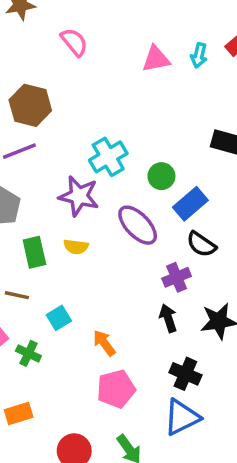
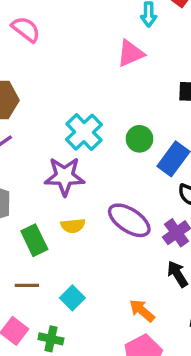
pink triangle: (156, 59) -> (131, 53), moved
purple ellipse: (138, 225) -> (129, 220), moved
orange arrow: (104, 343) -> (142, 311), moved

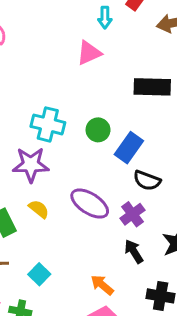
cyan cross: (84, 132) -> (48, 124), turned -32
yellow semicircle: (73, 226) -> (39, 209), turned -135

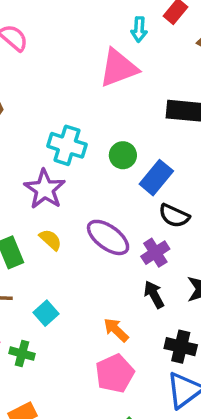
pink triangle: (89, 53) -> (118, 68), size x1.4
purple star: (31, 165) -> (45, 189), turned 30

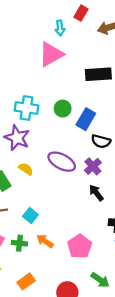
orange arrow: (116, 330) -> (45, 241), moved

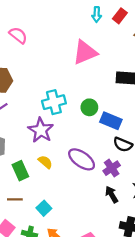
cyan arrow: (60, 28) -> (97, 15), moved
cyan cross: (27, 108) -> (54, 102), turned -30
blue rectangle: (86, 119) -> (111, 121), turned 75

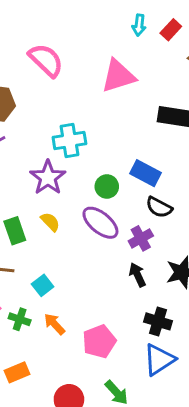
pink semicircle: (18, 35) -> (46, 60), moved, size x1.4
green circle: (89, 107) -> (107, 186), moved

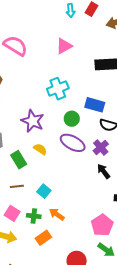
pink triangle: (118, 76) -> (64, 46), size x0.7
cyan cross: (69, 141) -> (58, 89), moved
pink pentagon: (99, 341) -> (102, 225), moved
orange rectangle: (17, 372) -> (43, 238), moved

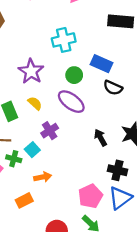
purple cross: (101, 147) -> (50, 131), moved
orange arrow: (57, 214) -> (43, 177), turned 126
green cross: (34, 216) -> (14, 159), moved

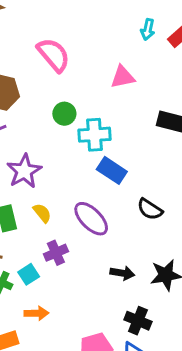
blue rectangle: (102, 64) -> (112, 170), moved
purple star: (31, 71) -> (24, 171), moved
green circle: (74, 75) -> (64, 114), moved
black arrow: (100, 138) -> (122, 273), turned 119

